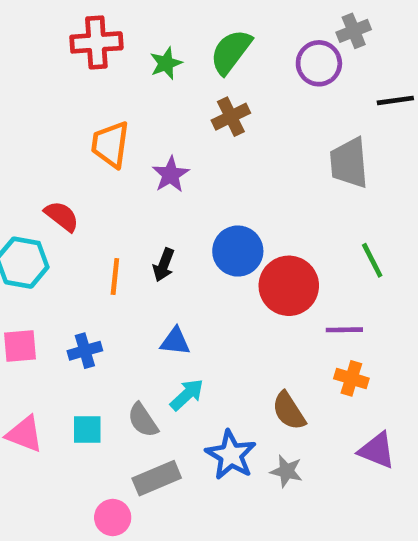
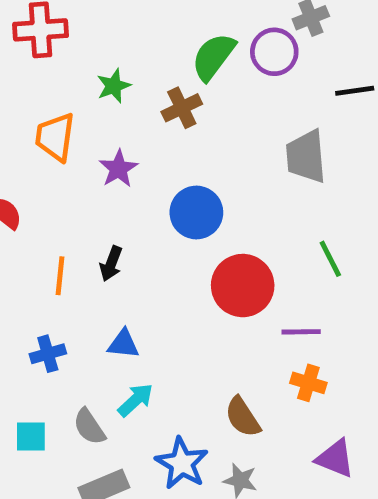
green semicircle: (231, 52) -> (213, 57), moved
green star: (166, 63) -> (114, 86), moved
blue circle: (238, 251) -> (196, 212), moved
blue cross: (85, 351) -> (48, 354), moved

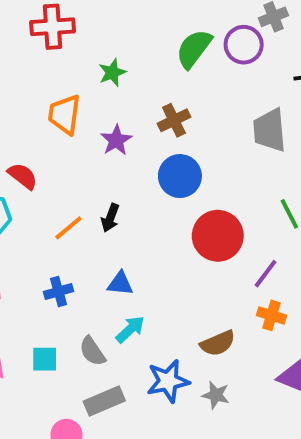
brown cross: (182, 108) -> (174, 120), moved
orange line: (60, 276) -> (68, 228), turned 44
purple line: (301, 332) -> (266, 274), turned -52
brown semicircle: (243, 417) -> (218, 343), turned -80
blue star: (182, 463) -> (168, 381), turned 30

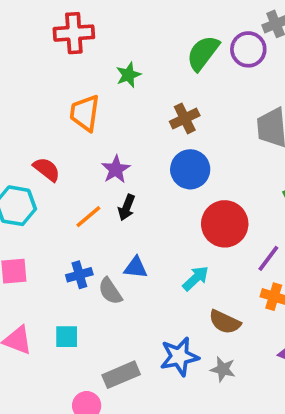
purple star: (116, 140) -> (116, 169), moved
cyan arrow: (130, 329) -> (196, 278), moved
brown semicircle: (218, 343) -> (225, 322), turned 48
gray semicircle: (92, 351) -> (110, 291), moved

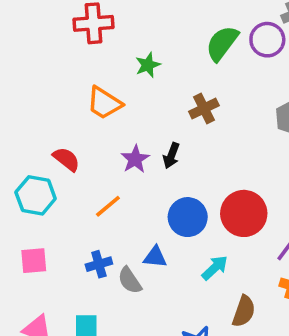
orange trapezoid: (85, 113) -> (104, 103), turned -66
blue circle: (190, 169) -> (188, 217), moved
black arrow: (127, 208) -> (171, 156), moved
brown semicircle: (225, 322) -> (244, 311), turned -96

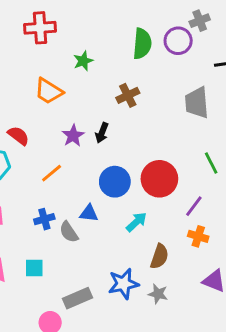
green semicircle: (222, 43) -> (142, 44), turned 148

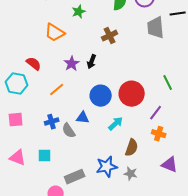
gray trapezoid: (197, 103) -> (156, 28), moved

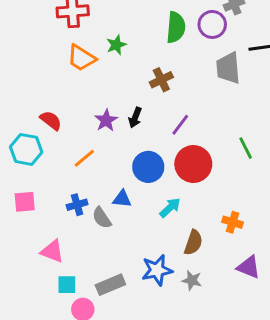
orange trapezoid: (55, 33) -> (81, 58), moved
purple line: (156, 113) -> (180, 125), moved
cyan square: (45, 156) -> (67, 285), moved
pink triangle: (18, 158) -> (52, 251), moved

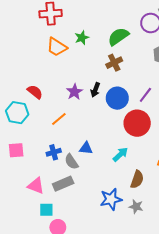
green semicircle: (176, 27) -> (118, 37), moved, turned -130
purple line: (180, 125) -> (145, 95), moved
blue circle: (148, 167) -> (117, 98), moved
gray rectangle: (110, 285) -> (63, 184), moved

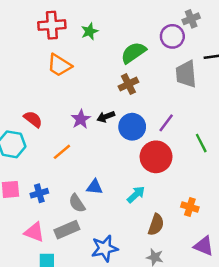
green star: (82, 38) -> (90, 31), moved
black arrow: (95, 90) -> (106, 117), turned 48
blue cross: (54, 152) -> (39, 193), moved
blue star: (111, 199) -> (105, 248), moved

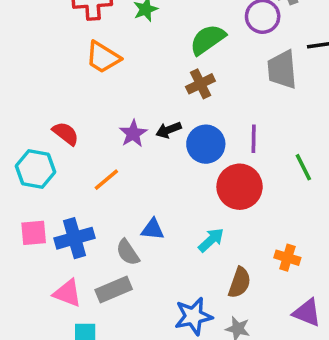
purple line: (166, 123) -> (254, 139), turned -36
blue cross: (39, 193) -> (75, 238), size x1.5
blue star: (105, 248) -> (193, 316), moved

